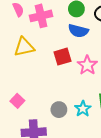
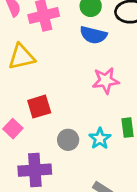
red square: (62, 57) -> (39, 107), moved
pink star: (87, 65) -> (106, 81), turned 30

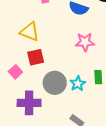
yellow triangle: (21, 57) -> (30, 32), moved, turned 30
gray circle: (68, 140) -> (55, 83), size x1.5

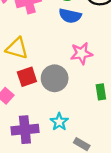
gray circle: (55, 83) -> (55, 78), moved
cyan star: (78, 84) -> (59, 122), moved

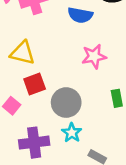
gray circle: (55, 78) -> (66, 103), moved

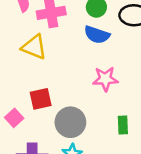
yellow triangle: (23, 53) -> (34, 47), moved

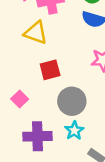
red square: (41, 99) -> (50, 70), moved

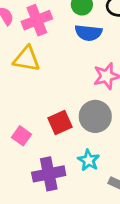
red square: (50, 70) -> (60, 122), moved
gray circle: (72, 101) -> (95, 116), moved

